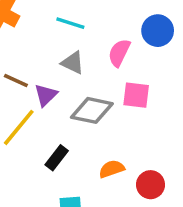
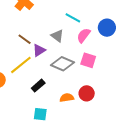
cyan line: (70, 23) -> (73, 18), moved
red circle: (150, 185) -> (87, 93), moved

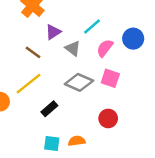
cyan line: (73, 18) -> (92, 27), turned -70
purple triangle: (39, 50) -> (53, 32), moved
orange semicircle: (67, 98) -> (77, 141), moved

